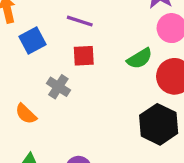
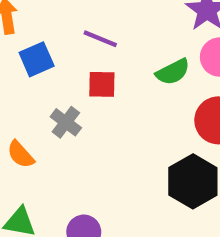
green semicircle: (140, 58) -> (173, 72), moved

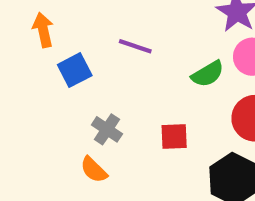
red square: (102, 84) -> (174, 137), moved
orange semicircle: (21, 154) -> (94, 170), moved

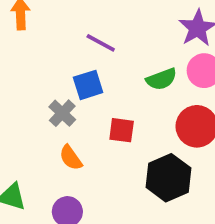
blue square: (75, 70) -> (88, 85), moved
orange semicircle: (94, 170) -> (71, 158), moved

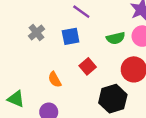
gray cross: (62, 113) -> (36, 33), moved
red square: (122, 130) -> (88, 66), turned 35

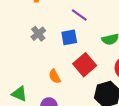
red square: (88, 66) -> (85, 65), size x1.5

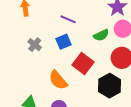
orange semicircle: (55, 76) -> (58, 80), size x1.5

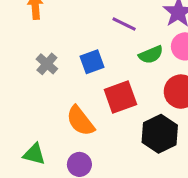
purple line: (68, 19) -> (124, 24), moved
red square: (83, 63) -> (120, 97), turned 30

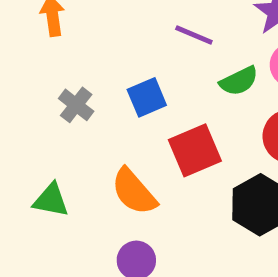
green triangle: (34, 154) -> (51, 200), moved

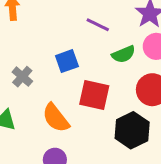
gray cross: (76, 105) -> (22, 77), moved
red square: (195, 150) -> (94, 95), turned 32

